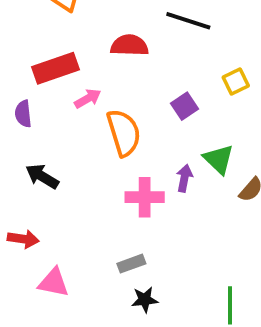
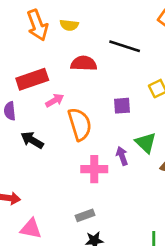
purple square: (184, 106) -> (122, 106), turned 30
black arrow: (42, 176) -> (32, 140), moved
purple arrow: (184, 178) -> (122, 156), turned -30

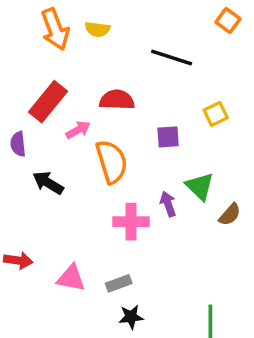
red semicircle: (84, 63) -> (117, 100), moved
red rectangle: (32, 79) -> (48, 102), turned -32
pink triangle: (31, 229) -> (71, 278), moved

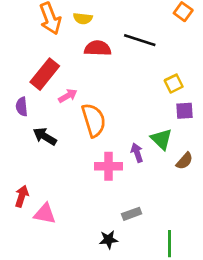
red semicircle: (117, 100) -> (98, 48), moved
purple square: (168, 137) -> (184, 111), moved
red arrow: (18, 260) -> (22, 196), turned -80
pink triangle: (71, 278) -> (45, 214), moved
gray rectangle: (119, 283) -> (132, 214), moved

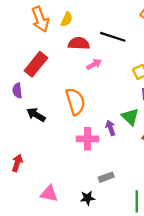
yellow semicircle: (83, 18) -> (67, 19), turned -72
pink arrow: (68, 96) -> (94, 64), moved
pink triangle: (45, 214) -> (49, 194), moved

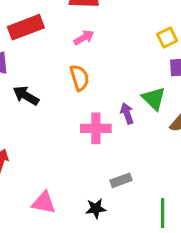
red rectangle: (36, 64) -> (26, 27), turned 30
pink arrow: (94, 64) -> (84, 38), moved
orange semicircle: (75, 102) -> (79, 78), size x0.7

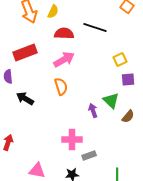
pink arrow: (84, 38) -> (64, 60), size x1.5
pink cross: (96, 128) -> (72, 140), moved

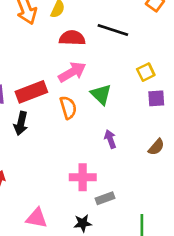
red rectangle: (25, 52) -> (31, 92), moved
black arrow: (25, 98) -> (21, 123), turned -108
green triangle: (111, 100) -> (101, 94), moved

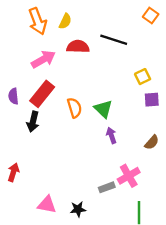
pink arrow: (72, 72) -> (43, 59), moved
red rectangle: (31, 92) -> (42, 94), turned -30
green triangle: (101, 94) -> (103, 109), moved
pink cross: (83, 177) -> (129, 176), moved, turned -30
black star: (83, 223) -> (78, 209), moved

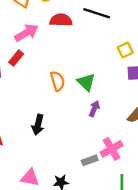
red rectangle: (42, 94) -> (16, 58), moved, size x0.6
black arrow: (33, 122) -> (38, 125), moved
purple arrow: (111, 135) -> (94, 109), turned 42

